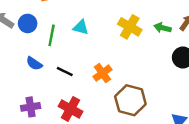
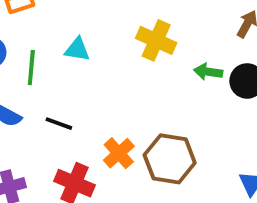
green arrow: (163, 28) -> (208, 72), moved
orange cross: (102, 73) -> (119, 153), moved

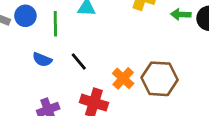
black line: (59, 124) -> (79, 61), turned 36

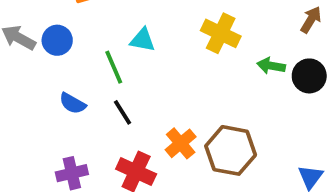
green line: (55, 24) -> (114, 67), moved, turned -30

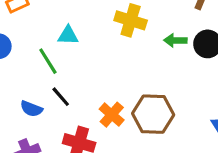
blue semicircle: (73, 103) -> (31, 109), moved

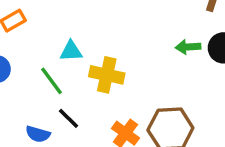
yellow cross: (131, 20) -> (107, 75), moved

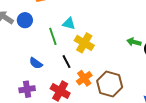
black line: (68, 118) -> (66, 62), moved

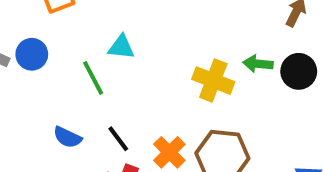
yellow cross: (84, 43) -> (213, 81), moved
black line: (66, 62) -> (118, 139), moved

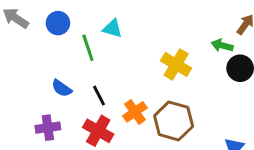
blue circle: (32, 54) -> (58, 23), moved
green arrow: (258, 64) -> (222, 45), moved

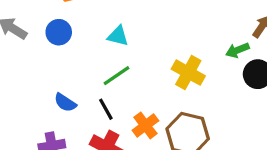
green arrow: (222, 45) -> (237, 50), turned -35
green line: (88, 48) -> (117, 76), moved, turned 76

